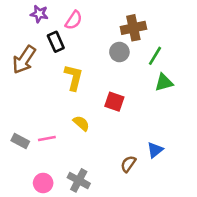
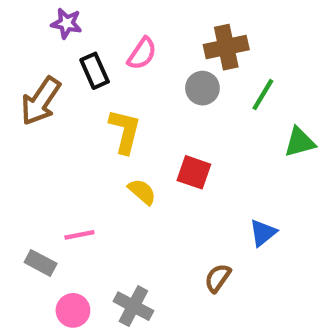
pink semicircle: (74, 20) -> (142, 54), moved
green triangle: (164, 83) -> (300, 142), moved
yellow semicircle: (81, 123) -> (142, 192), moved
gray rectangle: (20, 141) -> (41, 263), moved
blue triangle: (155, 150) -> (263, 233), moved

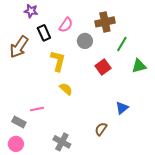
gray circle: (202, 88) -> (85, 41), moved
red square: (194, 172) -> (103, 67), moved, turned 35
pink circle: (73, 310) -> (16, 144), moved

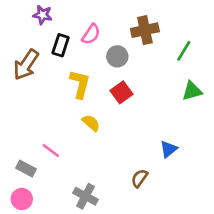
black rectangle: (44, 33) -> (61, 45), turned 42
green line: (122, 44) -> (184, 51), moved
red square: (103, 67) -> (121, 92), moved
pink line: (37, 109) -> (51, 151), turned 48

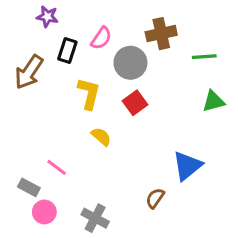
green line: (184, 51) -> (204, 57), turned 55
gray circle: (117, 56) -> (130, 63), size x1.4
blue triangle: (169, 149) -> (187, 166), size x1.5
pink circle: (22, 199) -> (44, 212), moved

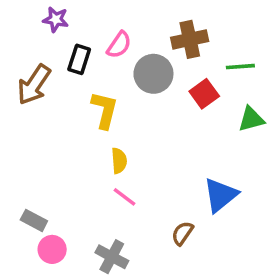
red square: (135, 103) -> (204, 94), moved
yellow semicircle: (101, 137) -> (119, 161), turned 45
pink line: (57, 167) -> (125, 197), moved

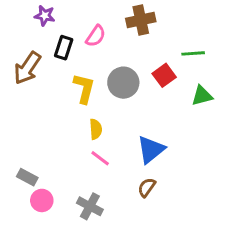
brown cross: (190, 39) -> (141, 20), moved
gray circle: (153, 74) -> (123, 83), moved
blue triangle: (220, 195) -> (151, 150), moved

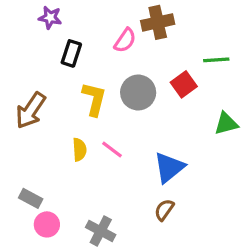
pink semicircle: (96, 36) -> (125, 40), moved
brown arrow: (27, 68) -> (31, 110), moved
green triangle: (202, 96) -> (226, 123), moved
yellow semicircle: (96, 129) -> (79, 150), moved
pink line: (100, 158) -> (112, 150), moved

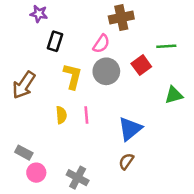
pink semicircle: (125, 40) -> (101, 44), moved
pink line: (112, 150) -> (86, 115), turned 48

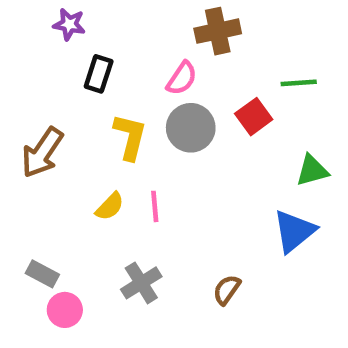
yellow semicircle: (61, 115) -> (110, 206), turned 48
blue triangle: (130, 129) -> (294, 231), moved
gray cross: (78, 178) -> (141, 283), moved, turned 30

